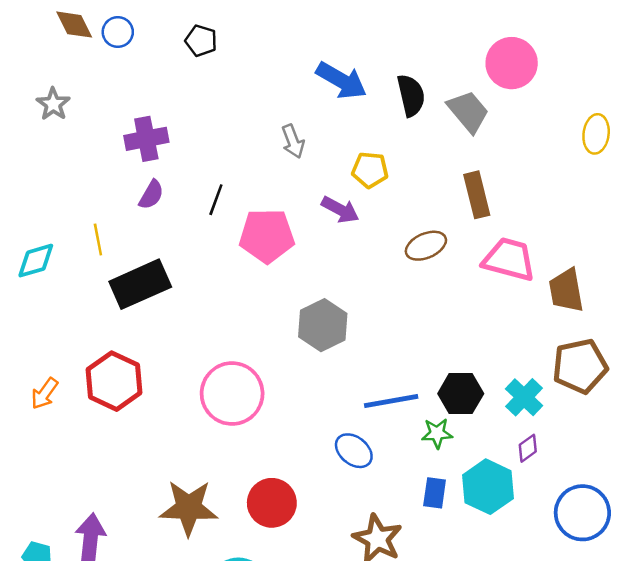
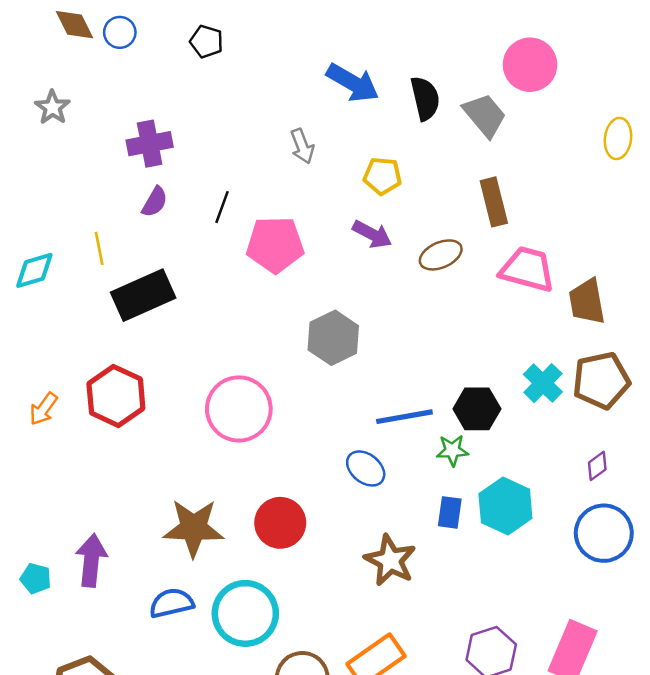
purple arrow: (340, 210) -> (372, 234), moved
cyan cross: (524, 397) -> (543, 383), moved
purple diamond: (528, 448) -> (597, 466), moved

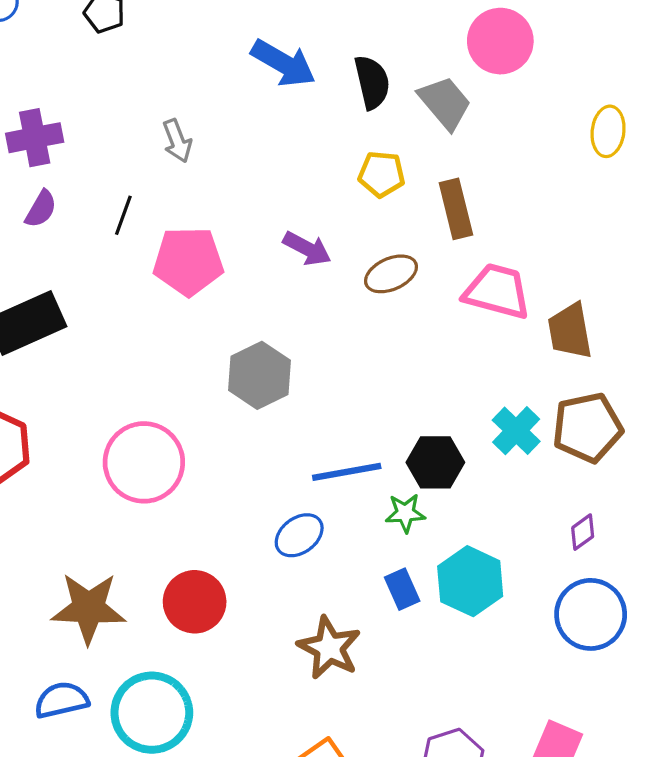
gray arrow: (302, 146) -> (177, 141), moved
yellow pentagon: (382, 176) -> (382, 174), moved
blue ellipse: (366, 468) -> (299, 535), turned -75
blue rectangle: (450, 512) -> (402, 589), turned -32

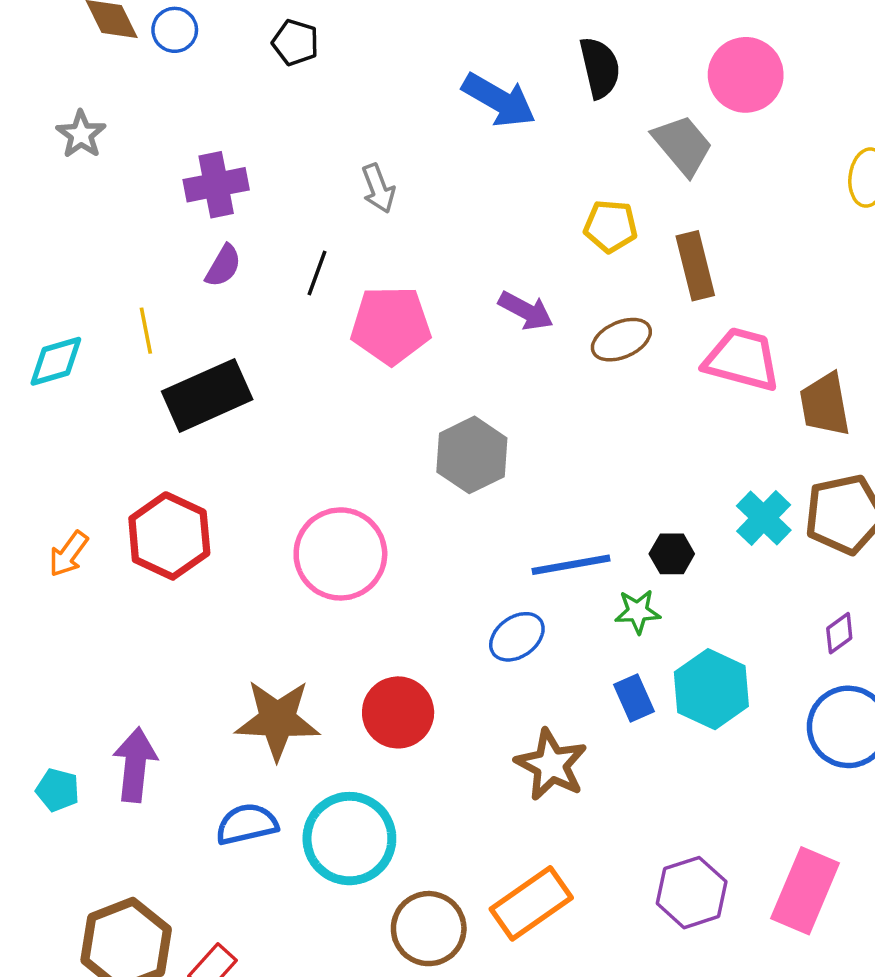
black semicircle: (372, 82) -> (600, 68), moved
black hexagon: (435, 462) -> (672, 554), size x0.7

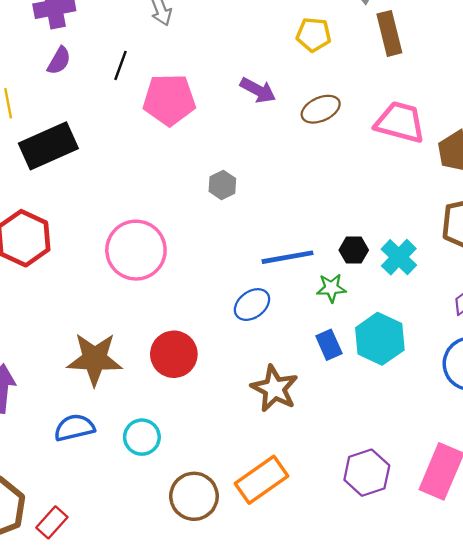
brown rectangle: (695, 266) -> (389, 33), moved
gray hexagon: (472, 455) -> (222, 185), size x0.6
cyan cross: (764, 518) -> (399, 257), moved
cyan circle: (349, 839) -> (142, 437), size x0.6

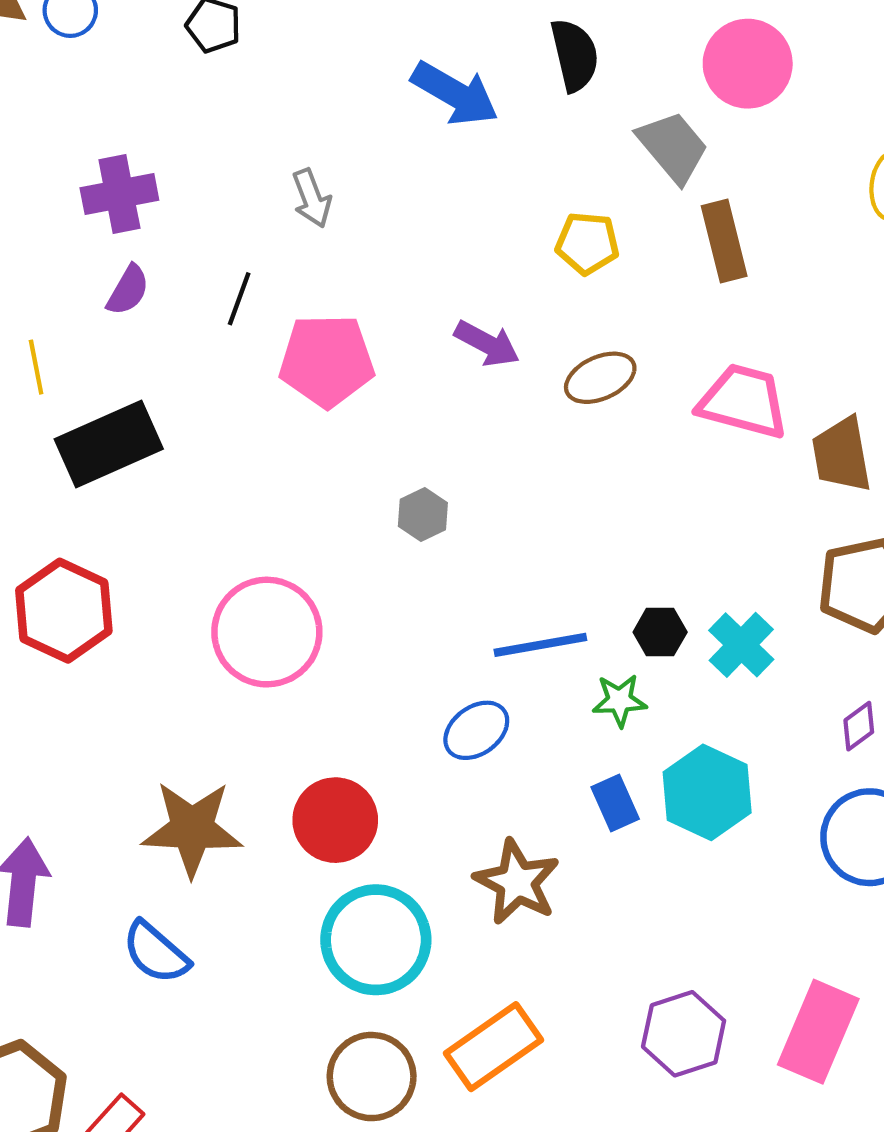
blue semicircle: (74, 428) -> (156, 953), turned -126
cyan circle: (142, 437) -> (376, 940), moved, size x1.6

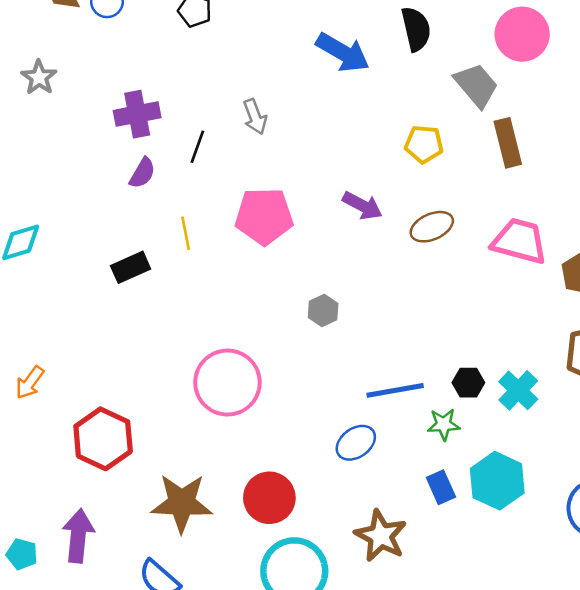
black line: (239, 299) -> (197, 147), moved
yellow line: (36, 367) -> (186, 233), moved
black rectangle: (109, 444) -> (131, 267), size x0.6
red hexagon: (64, 611) -> (103, 439), moved

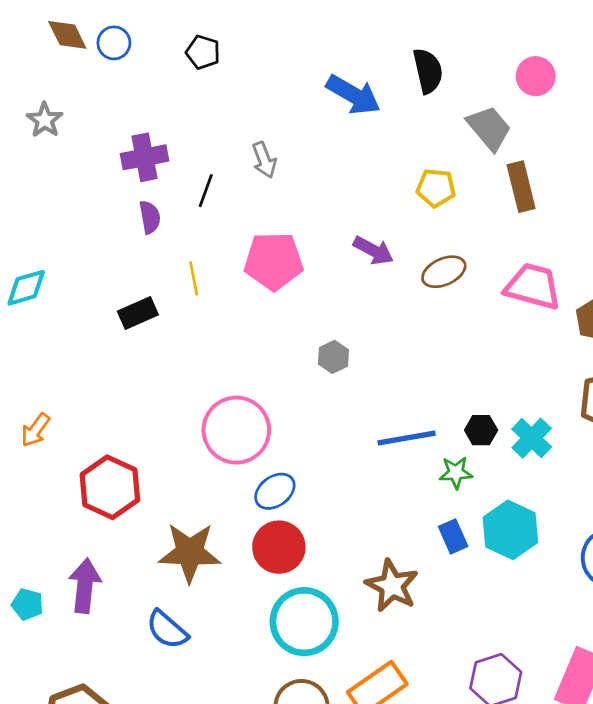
pink circle: (522, 34) -> (536, 76), size x0.7
purple semicircle: (142, 173) -> (150, 217), turned -40
blue ellipse: (356, 443) -> (275, 491), moved

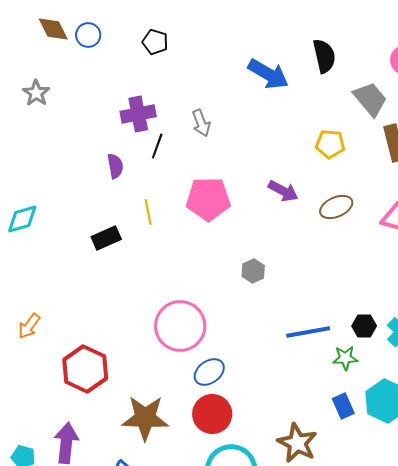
purple cross: (145, 157) -> (138, 114), moved

